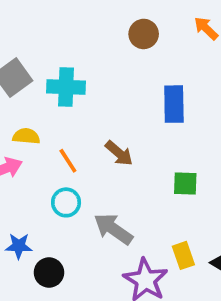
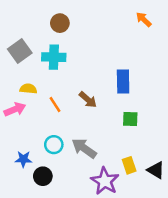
brown circle: (144, 34) -> (60, 23), moved
blue rectangle: (174, 104) -> (123, 81), moved
cyan circle: (66, 202) -> (54, 145), moved

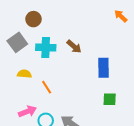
brown circle: (60, 23) -> (33, 19), moved
brown arrow: (88, 100) -> (74, 46), moved
pink arrow: (15, 109) -> (27, 111), moved

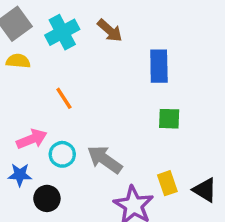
cyan cross: (46, 48) -> (62, 32), turned -30
yellow semicircle: (24, 74) -> (18, 61), moved

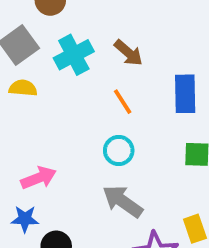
orange line: (64, 98) -> (123, 102), moved
cyan circle: (62, 154) -> (119, 150), moved

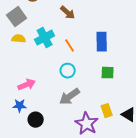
brown arrow: (128, 53) -> (68, 13), moved
cyan cross: (74, 55) -> (45, 38), moved
gray arrow: (123, 201) -> (70, 97), turned -70

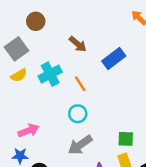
yellow semicircle: (19, 39) -> (19, 75), turned 144
blue rectangle: (102, 42) -> (114, 59), moved, turned 54
green square: (108, 73) -> (126, 139), moved

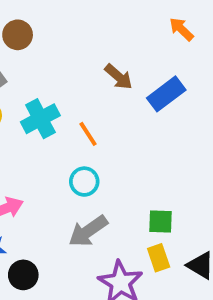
brown arrow: (78, 44) -> (119, 77), moved
blue rectangle: (114, 59) -> (166, 94), moved

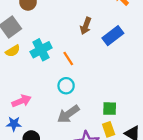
brown arrow: (119, 77) -> (86, 26), turned 70

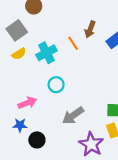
orange line: (68, 59) -> (73, 43), moved
cyan circle: (66, 86) -> (56, 85), moved

